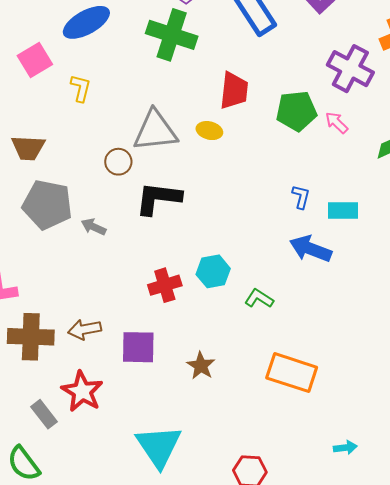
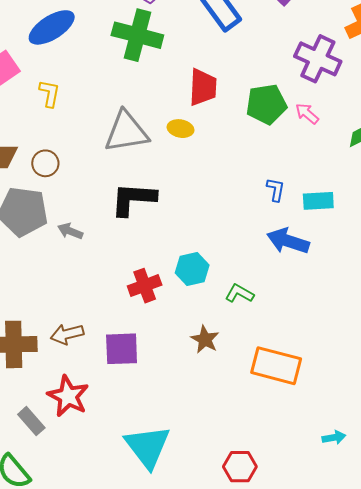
brown circle: (118, 162) -> (45, 163), moved
brown star: (201, 366) -> (205, 339), moved

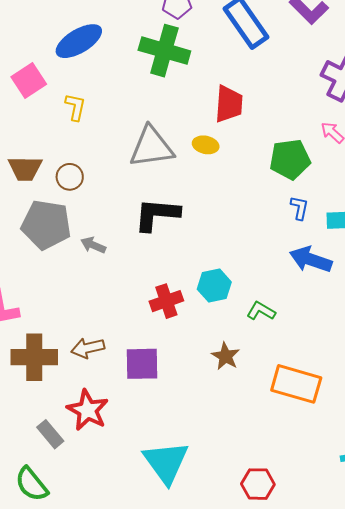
green pentagon: (266, 104) -> (290, 159), moved

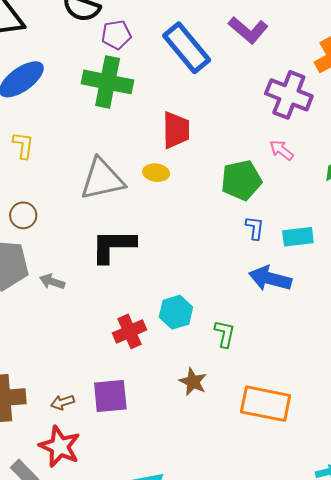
green L-shape: (261, 311) -> (225, 334), turned 76
brown arrow: (88, 348) -> (62, 402), moved, size x0.7

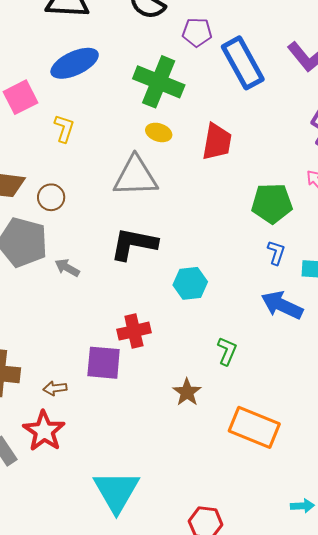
purple pentagon: (116, 35) -> (197, 32), moved
yellow ellipse: (156, 173) -> (159, 132), moved
cyan hexagon: (176, 312) -> (190, 283), moved
purple square: (110, 396) -> (104, 363), moved

